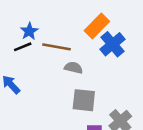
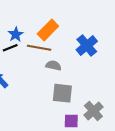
orange rectangle: (97, 26) -> (48, 30), moved

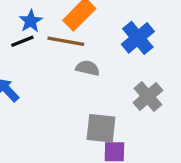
gray square: (62, 93) -> (101, 128), moved
gray cross: (93, 111) -> (148, 96), moved

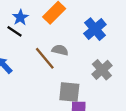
black line: (22, 41) -> (14, 31), turned 56
brown line: (66, 41) -> (45, 58), moved, turned 40

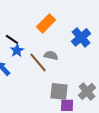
blue star: (20, 17) -> (17, 50), moved
gray cross: (102, 70) -> (87, 91), moved

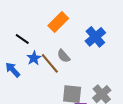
blue star: (17, 50) -> (34, 58), moved
gray semicircle: (51, 55) -> (64, 56), turned -144

